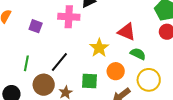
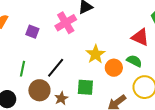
pink cross: (69, 17) -> (66, 23), turned -35
red triangle: (127, 32) -> (140, 37), moved
orange circle: (116, 71) -> (114, 68), moved

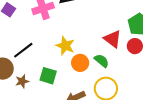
yellow star: (96, 54) -> (65, 46), turned -30

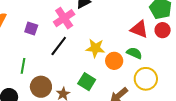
black line: (23, 50) -> (59, 46), moved
green square: (48, 76) -> (87, 82), turned 30

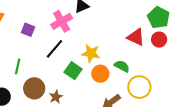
green semicircle: (134, 53) -> (122, 66), moved
orange circle: (114, 61) -> (100, 74), moved
green square: (87, 82) -> (73, 71), moved

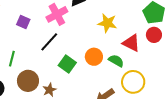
red triangle: (136, 37) -> (131, 43), moved
yellow star: (91, 53) -> (107, 23), moved
orange circle: (100, 74) -> (94, 57), moved

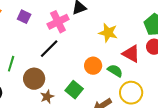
purple square: (23, 22) -> (24, 17), moved
green square: (67, 64) -> (74, 90), moved
brown circle: (28, 81) -> (34, 79), moved

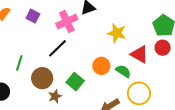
green square: (74, 90) -> (75, 82), moved

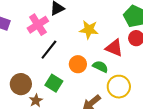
black line: (58, 48) -> (49, 50), moved

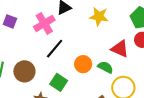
yellow star: (89, 30) -> (99, 17), moved
brown circle: (21, 84) -> (24, 71), moved

